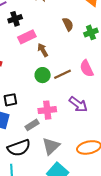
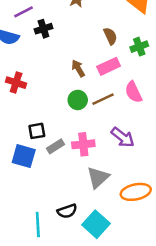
pink rectangle: (27, 37) -> (109, 66), moved
gray rectangle: (32, 125) -> (55, 146), moved
gray triangle: (51, 146) -> (98, 177), moved
black semicircle: (19, 148) -> (67, 211), moved, size x0.7

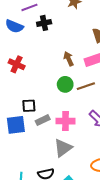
blue square: (24, 156) -> (16, 125), turned -30
gray triangle: (98, 177) -> (63, 148), moved

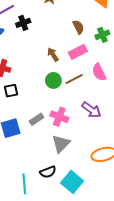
black square: (29, 106) -> (11, 91), moved
pink cross: (66, 121) -> (59, 117), turned 30

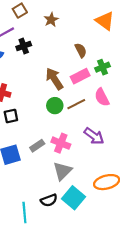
green cross: (102, 35) -> (102, 67), moved
brown arrow: (53, 54) -> (54, 79), size x1.5
cyan square: (72, 182) -> (74, 198), moved

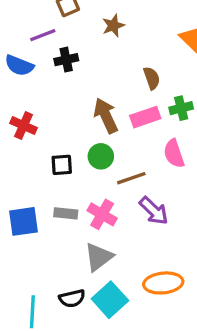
brown line: (76, 104) -> (131, 178), moved
black square: (11, 116) -> (62, 165), moved
gray rectangle: (37, 146) -> (66, 213), turned 32

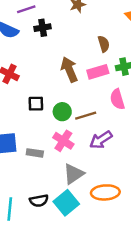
green circle: (101, 156) -> (62, 112), moved
purple arrow: (154, 211) -> (101, 140), turned 100
gray rectangle: (66, 213) -> (35, 153), moved
gray triangle: (99, 257) -> (74, 174), moved

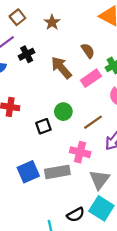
brown arrow: (69, 69) -> (61, 68), moved
green circle: (62, 112) -> (63, 112), moved
gray rectangle: (35, 153) -> (57, 172), size x1.5

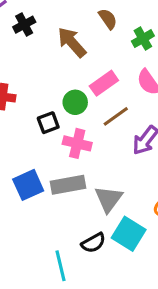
pink rectangle: (91, 78) -> (104, 83), moved
pink cross: (80, 152) -> (77, 143), moved
gray triangle: (99, 180) -> (109, 199), moved

